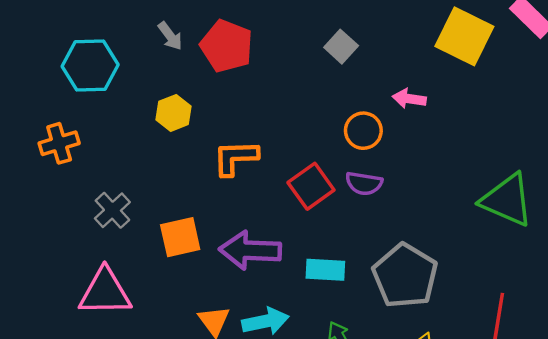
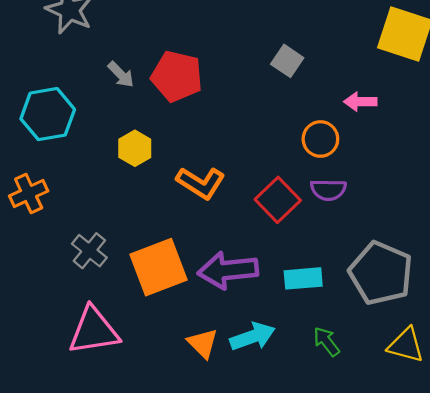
orange L-shape: (235, 158) -> (201, 183), turned -138
orange square: (180, 237) -> (159, 267), size x1.4

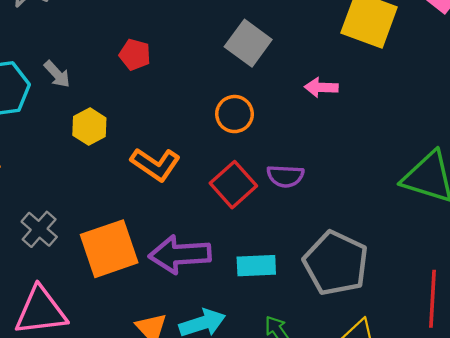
gray square: (287, 61) -> (248, 43), size x1.4
gray arrow: (121, 75) -> (57, 74), moved
red pentagon: (177, 76) -> (135, 55), size x0.6
orange circle: (320, 139) -> (235, 114), moved

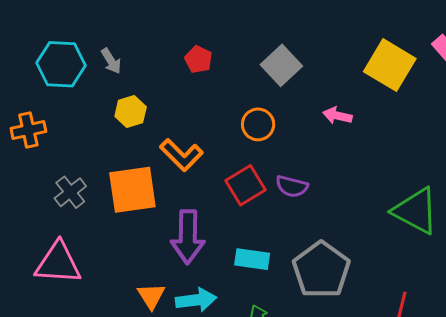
red pentagon: (135, 55) -> (198, 59), moved
orange square: (109, 249) -> (132, 190), moved
purple arrow: (180, 254) -> (188, 237), turned -96

